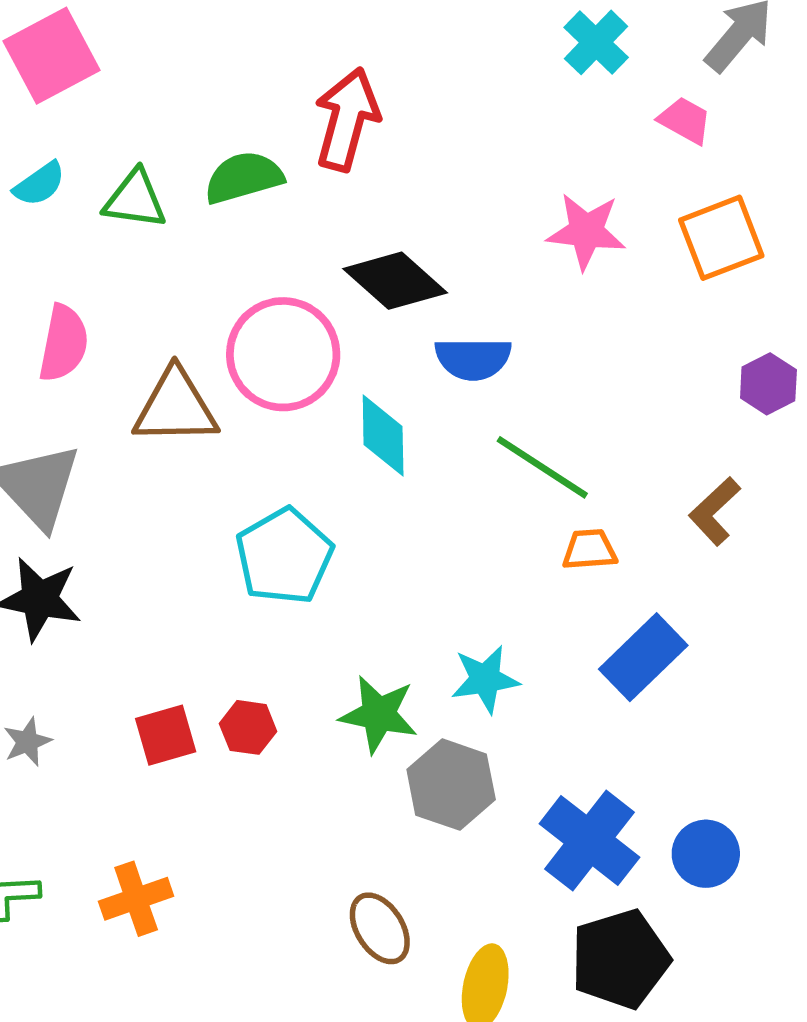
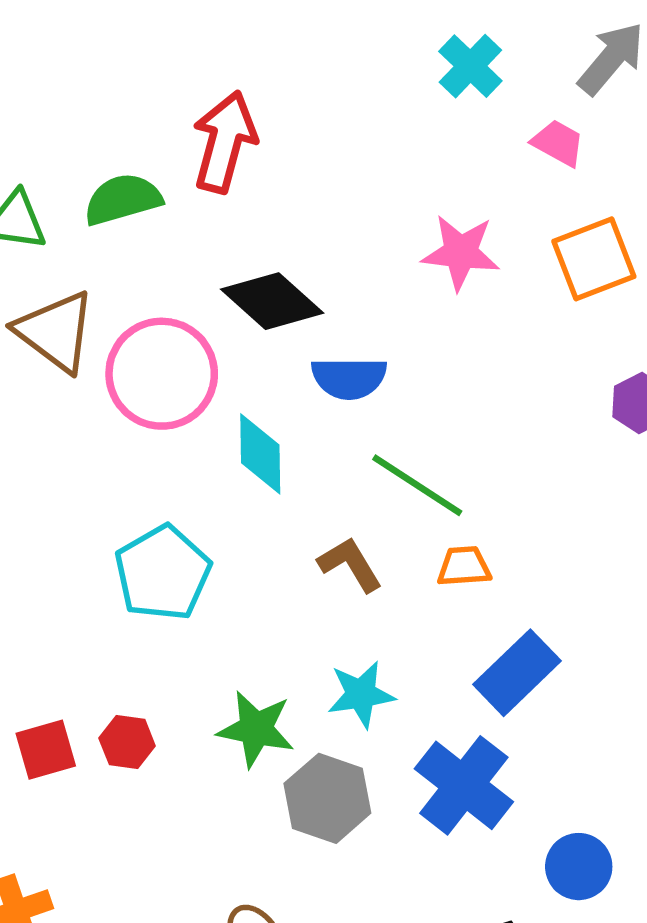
brown triangle: (176, 407) -> (56, 331), moved, turned 38
brown L-shape: (715, 511) -> (350, 564), moved, turned 102
blue cross: (589, 841) -> (464, 785), moved

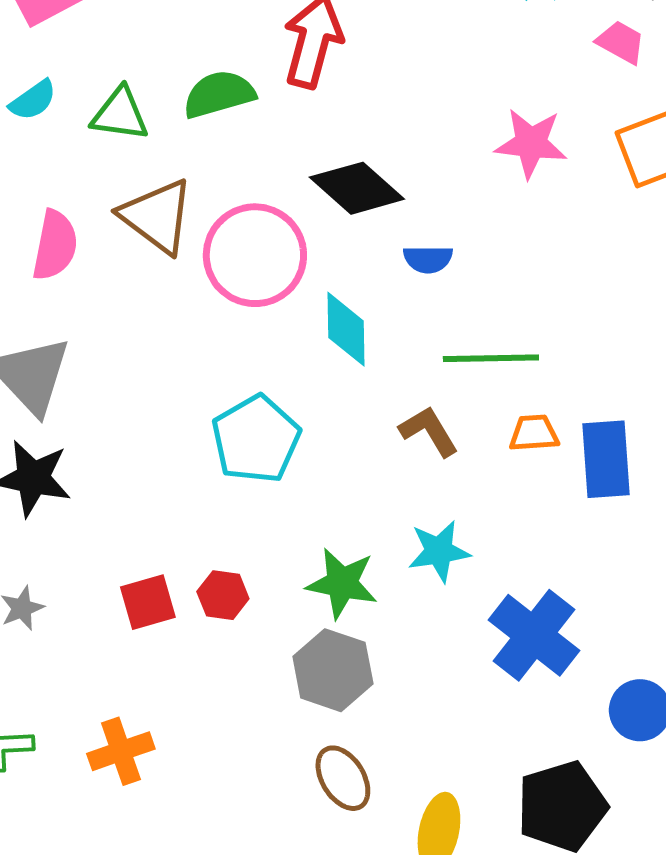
blue semicircle: (349, 378) -> (428, 259), size x0.7
green line: (417, 485) -> (491, 358), turned -34
blue rectangle: (517, 673) -> (606, 459), moved, turned -50
gray hexagon: (327, 798) -> (333, 670), moved

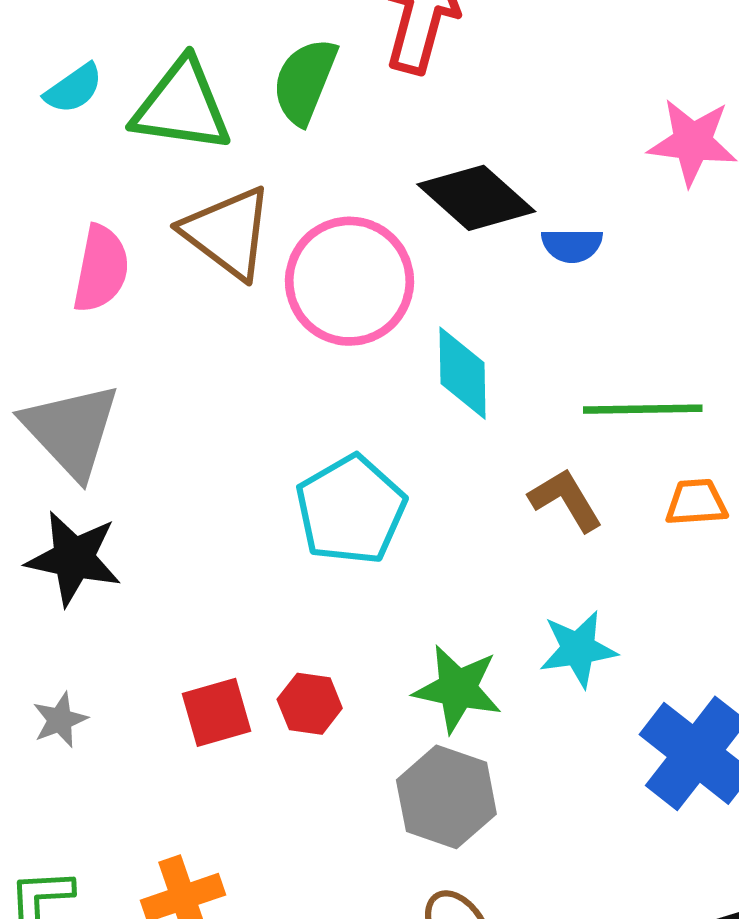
green semicircle: (219, 94) -> (305, 81), turned -52
green triangle: (120, 114) -> (182, 106), size x1.4
blue semicircle: (428, 259) -> (572, 245), moved

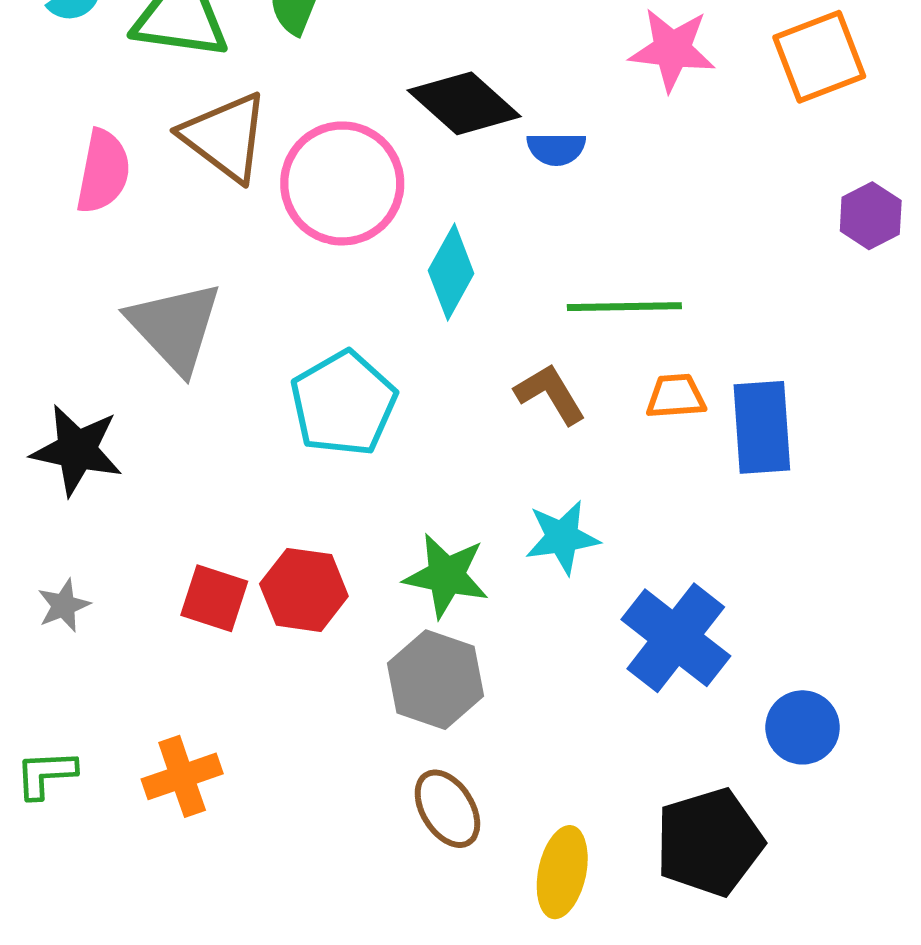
cyan diamond: (463, 373) -> (451, 272), turned 30
gray triangle: (71, 430) -> (175, 327), moved
red hexagon: (310, 704) -> (304, 590), size x1.4
red square: (217, 712) -> (214, 598), turned 34

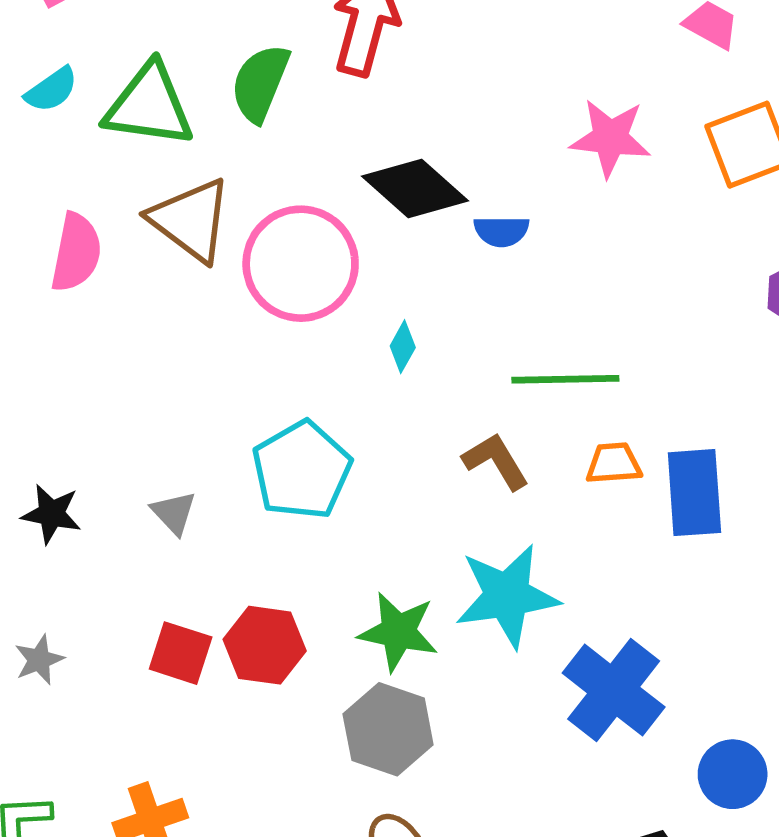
cyan diamond: (451, 272) -> (403, 347), size x0.6
gray triangle: (175, 327) -> (174, 513), moved, size x0.5
black star: (77, 450) -> (51, 514), size x0.7
cyan star: (562, 537) -> (507, 596), size x1.5

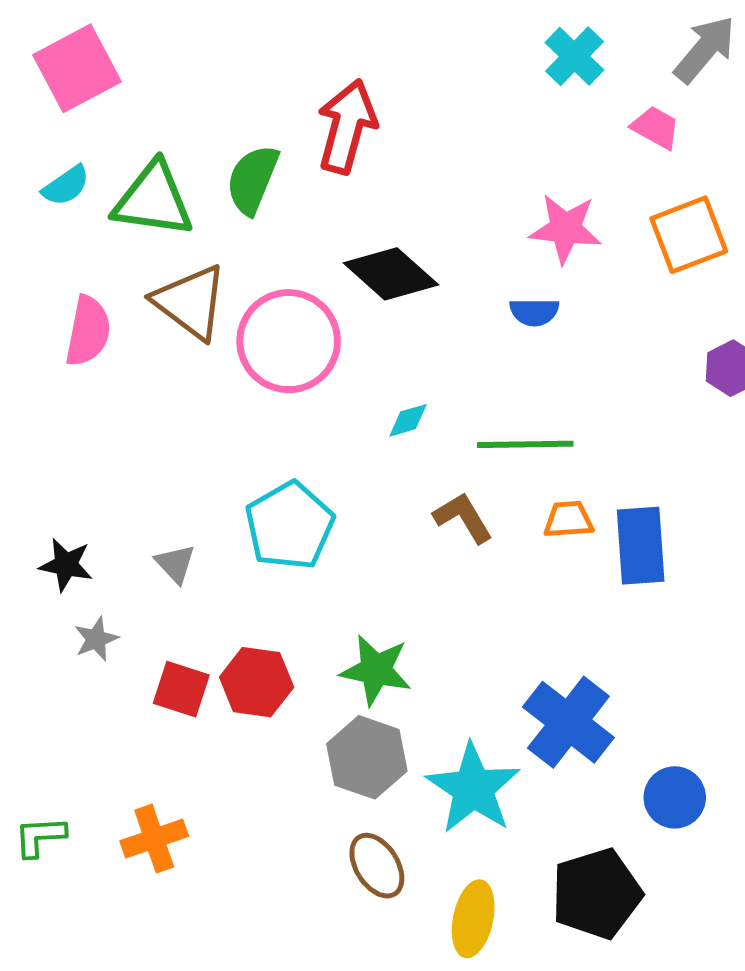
blue semicircle: (501, 231) -> (534, 312), moved
cyan diamond: (403, 347) -> (408, 420), moved, turned 45
cyan star: (507, 596) -> (473, 788), moved, turned -30
gray star: (39, 660) -> (96, 639), moved

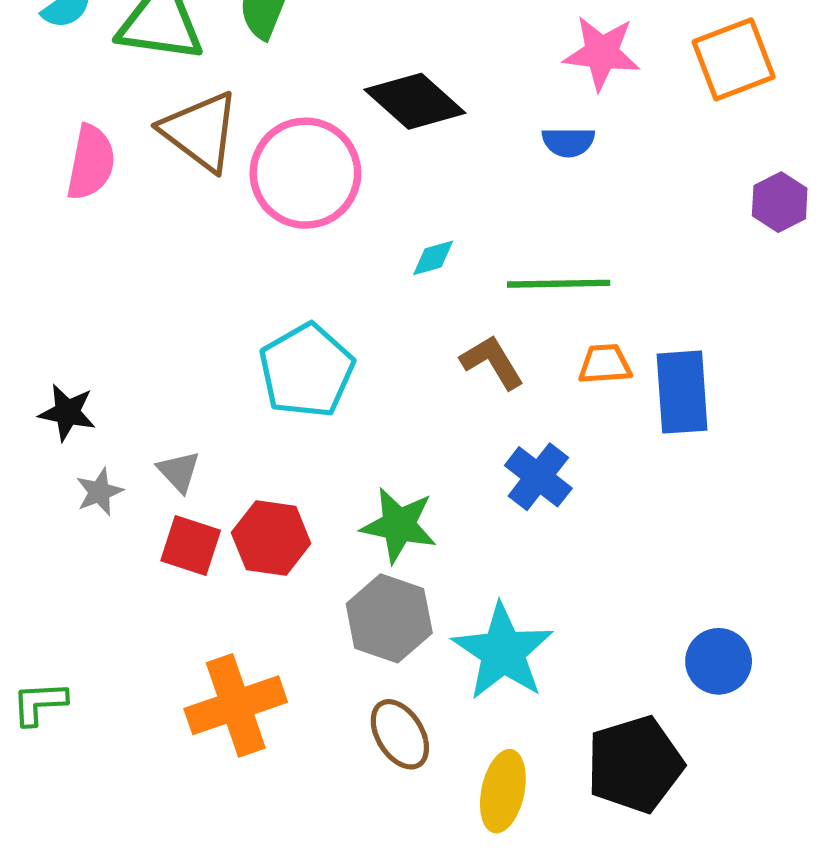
gray triangle: (175, 564) -> (179, 471), moved
blue cross: (568, 722) -> (538, 477), moved, size x0.7
orange cross: (154, 839) -> (236, 705), moved, size x1.4

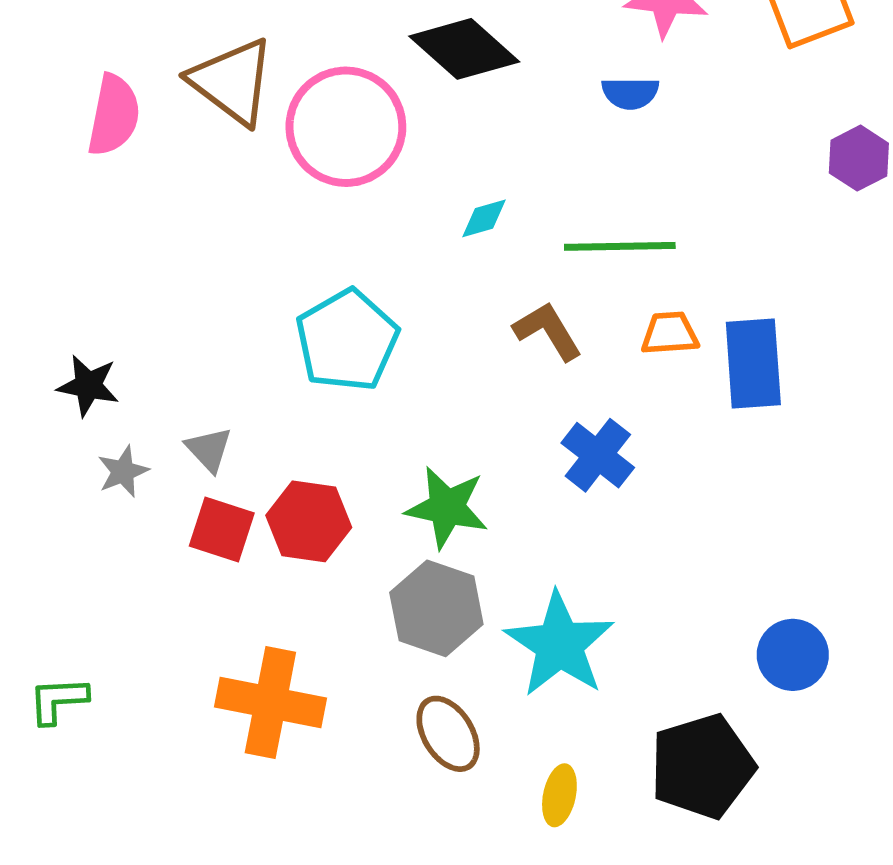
orange cross: (236, 705) -> (270, 702), turned 30
yellow ellipse: (503, 791) -> (559, 795), size x0.7

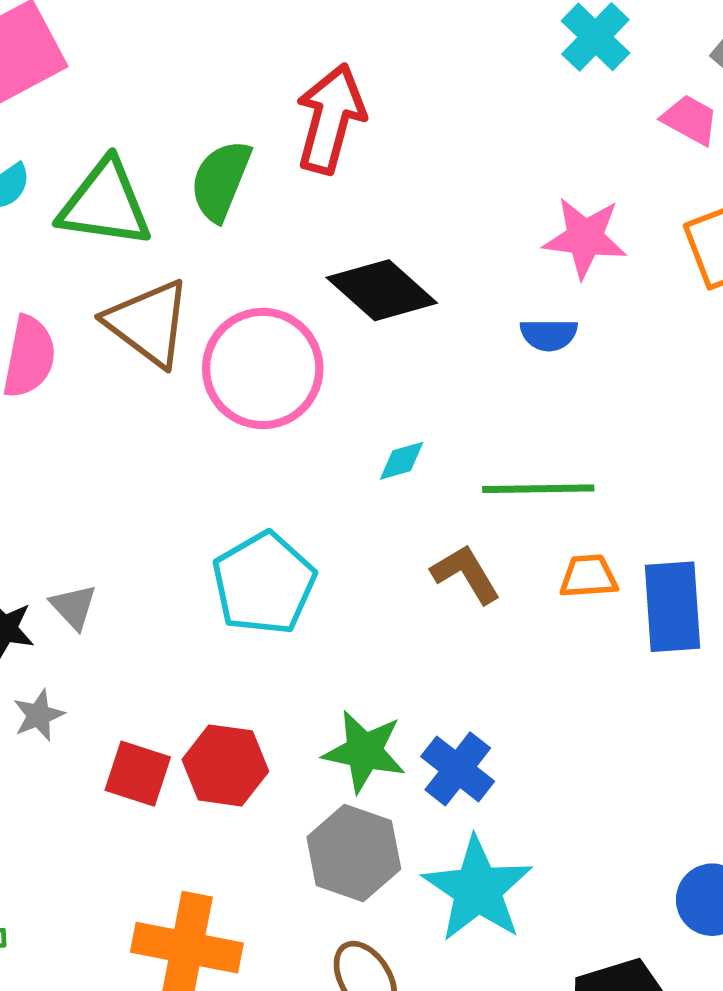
gray triangle: (209, 449) -> (74, 607), moved
blue cross: (598, 455) -> (458, 769), moved

